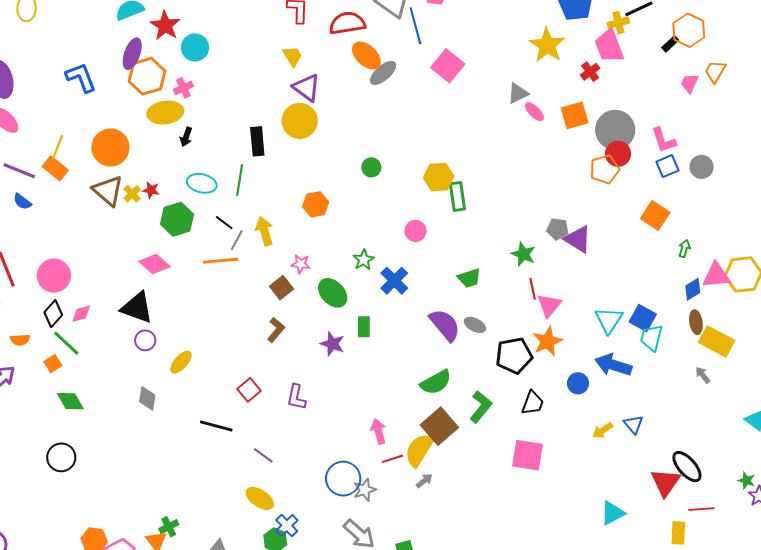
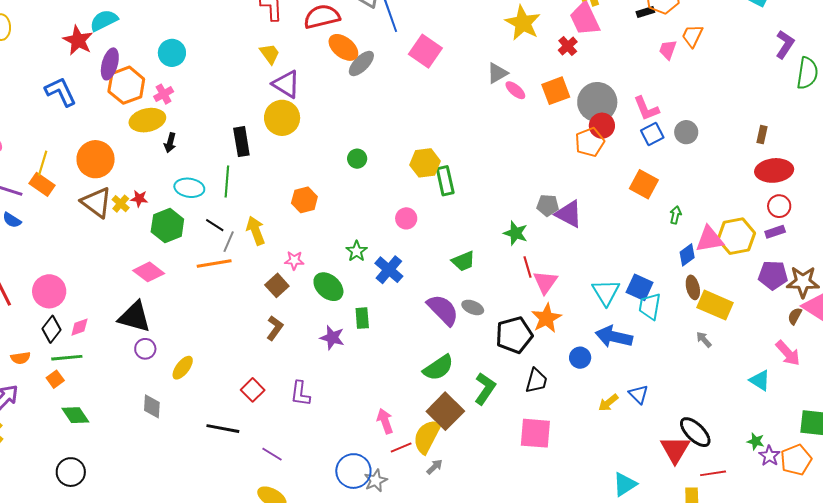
red star: (165, 26) -> (78, 40), moved
black rectangle: (670, 44) -> (645, 12), turned 30
green line: (66, 343) -> (67, 358), turned -44

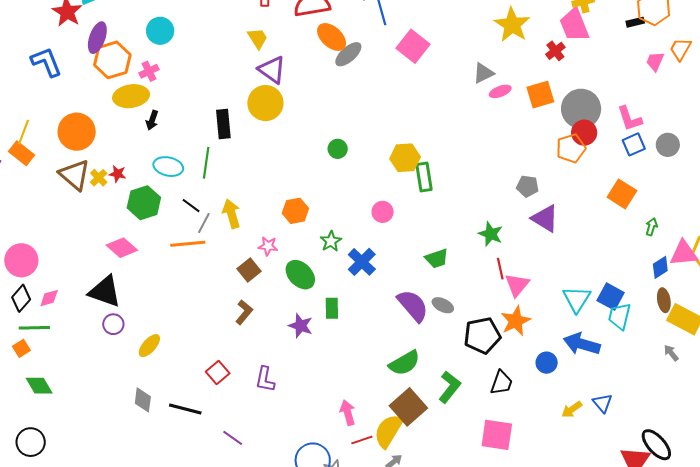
pink ellipse: (515, 90) -> (500, 91), turned -65
orange hexagon: (304, 200) -> (295, 211), moved
gray pentagon: (548, 205) -> (528, 186), moved
gray diamond: (152, 406) -> (143, 400), moved

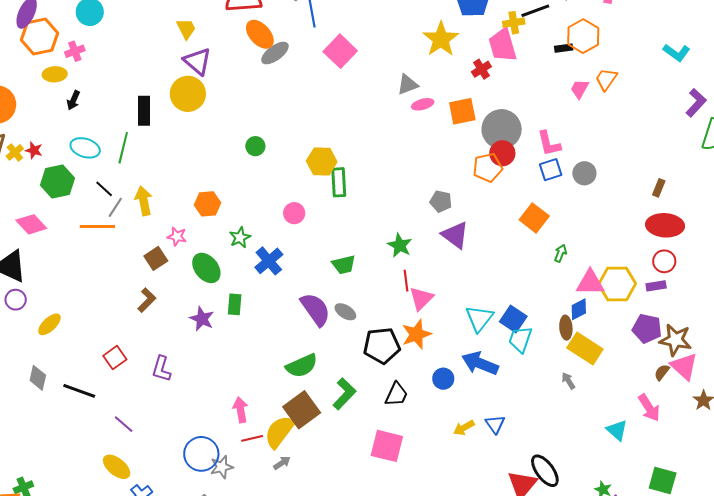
yellow ellipse: (131, 96) -> (55, 74), size x0.7
blue diamond: (660, 267) -> (579, 309), moved

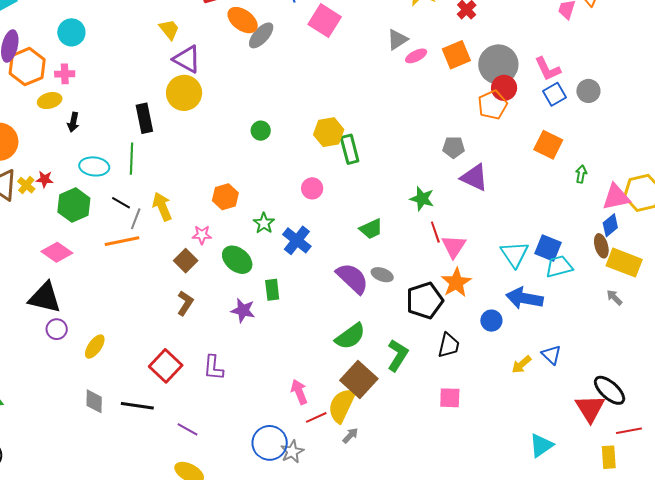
pink cross: (75, 51) -> (65, 74), turned 30
cyan trapezoid: (520, 339) -> (559, 267), turned 68
red square: (115, 358) -> (166, 366), size x1.4
pink square: (387, 446) -> (450, 398), size x0.7

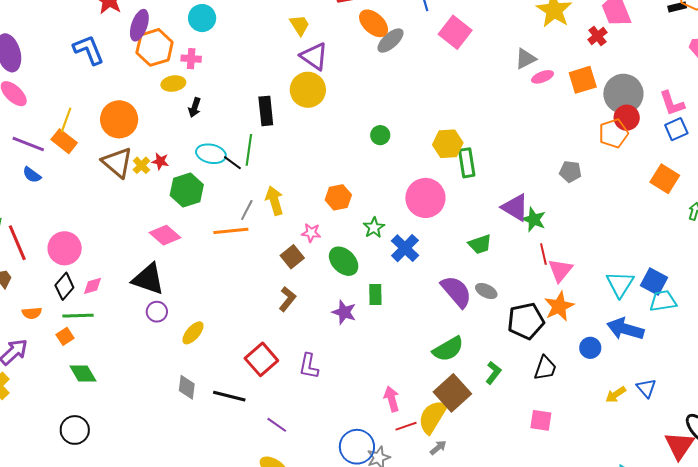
purple triangle: (474, 177) -> (515, 207), moved
pink circle: (312, 188) -> (425, 198), size x1.8
black line: (121, 203) -> (232, 163), moved
green L-shape: (398, 355) -> (493, 373), size x0.7

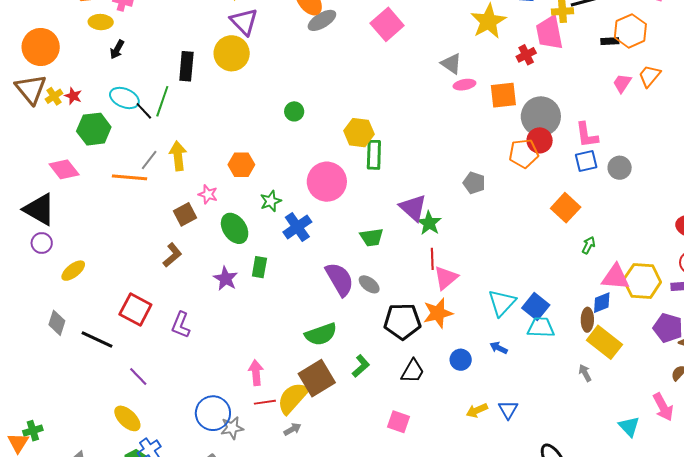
gray triangle: (526, 59) -> (451, 64), turned 50
blue arrow: (625, 329) -> (499, 348), size x0.5
red square: (261, 359) -> (135, 310), turned -32

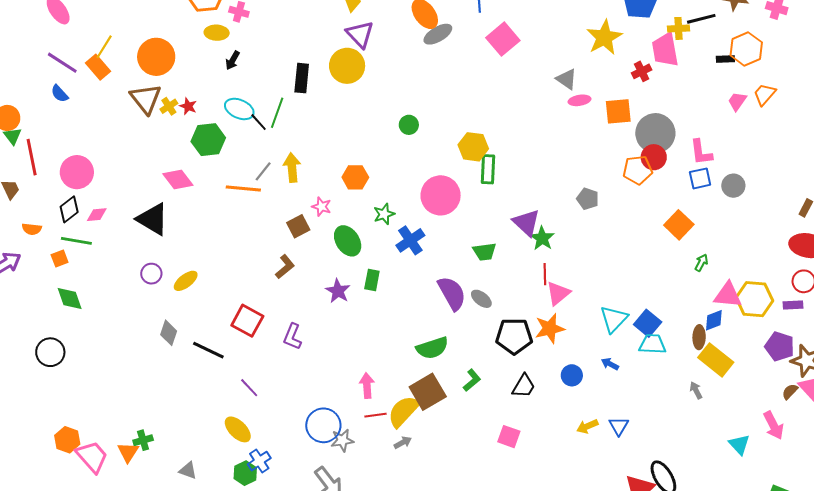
purple circle: (42, 243) -> (151, 274), moved

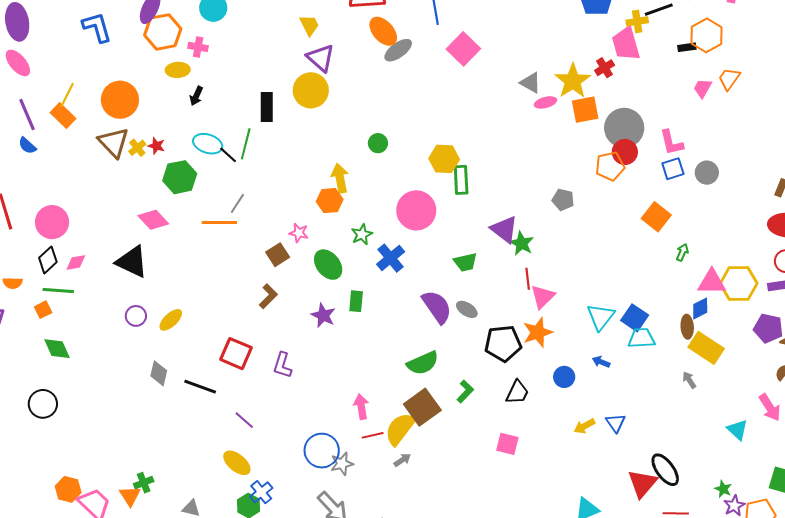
yellow star: (604, 37) -> (573, 81), moved
purple line: (62, 63) -> (27, 115), turned 40
yellow arrow: (292, 168) -> (340, 178), moved

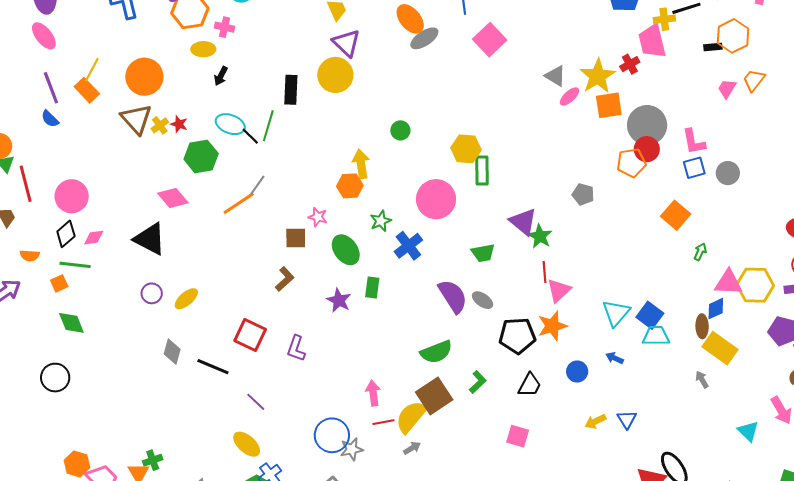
pink ellipse: (545, 102) -> (569, 97), turned -30
orange line: (219, 222) -> (239, 203), turned -36
brown square: (278, 255) -> (296, 238), turned 30

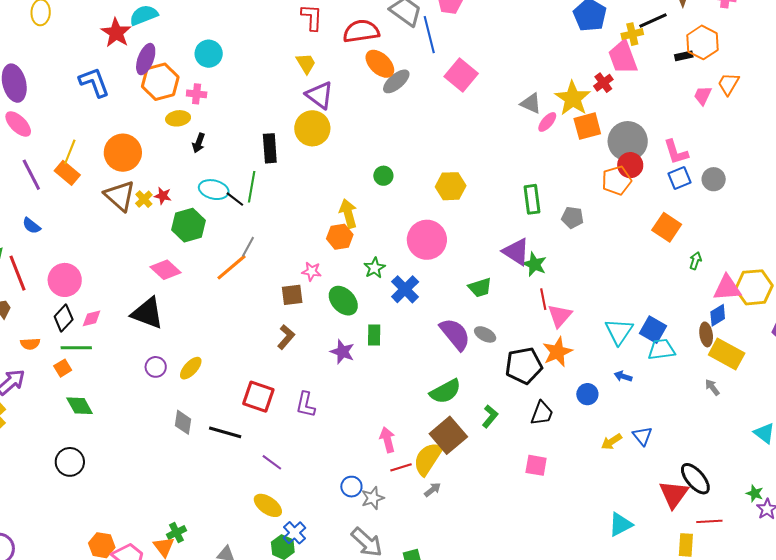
blue semicircle: (50, 119) -> (31, 226), moved
green rectangle: (482, 170) -> (532, 199), moved
blue circle: (332, 435) -> (351, 487), size x0.6

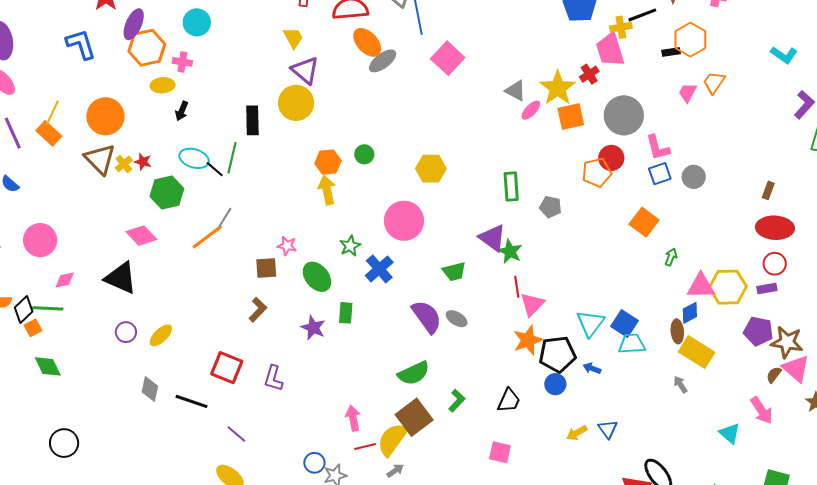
gray circle: (628, 141) -> (624, 115), moved
orange hexagon: (340, 237) -> (328, 162), moved
black diamond: (64, 318) -> (24, 310), moved
black pentagon: (524, 366) -> (557, 354), moved
black circle: (70, 462) -> (64, 443), moved

